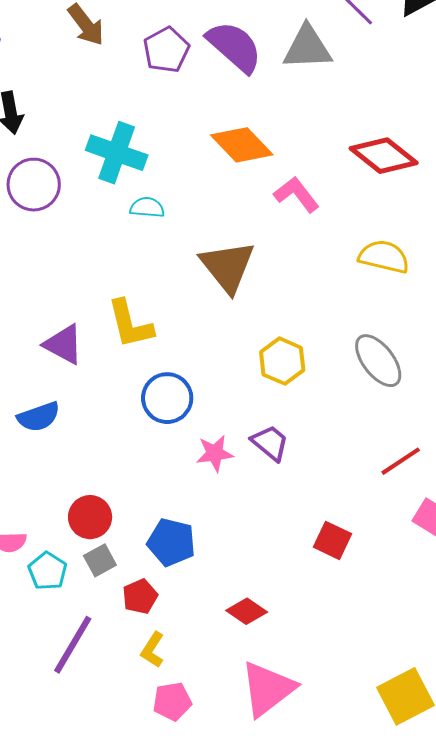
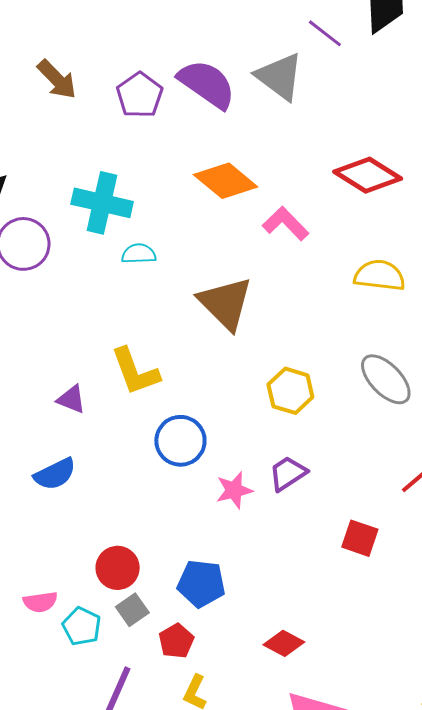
gray triangle: (307, 48) -> (280, 77), turned 46
purple triangle: (64, 344) -> (71, 399), size x0.7
purple trapezoid: (270, 443) -> (288, 473), turned -66
red square: (332, 540) -> (360, 538), moved

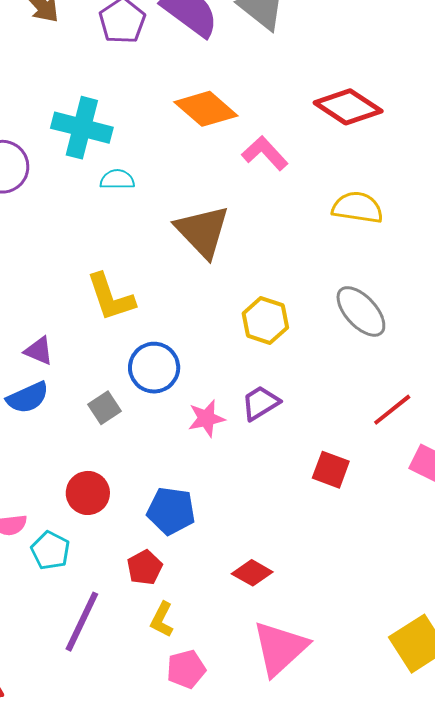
purple triangle: (71, 399) -> (39, 351), moved
gray square: (132, 610) -> (105, 408), moved

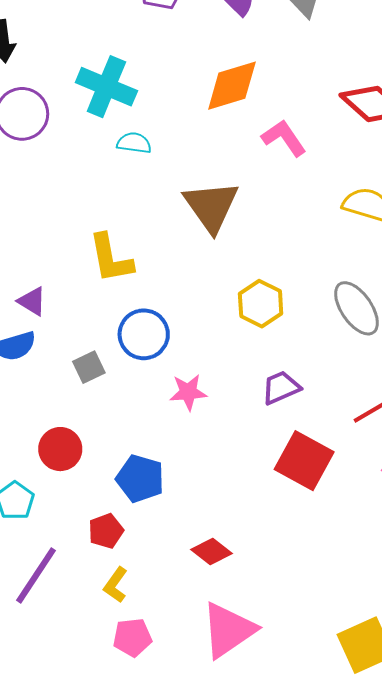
orange diamond: (206, 109) -> (232, 86), turned -66
purple trapezoid: (261, 403) -> (281, 388), moved
red square: (331, 470) -> (304, 461), size x1.5

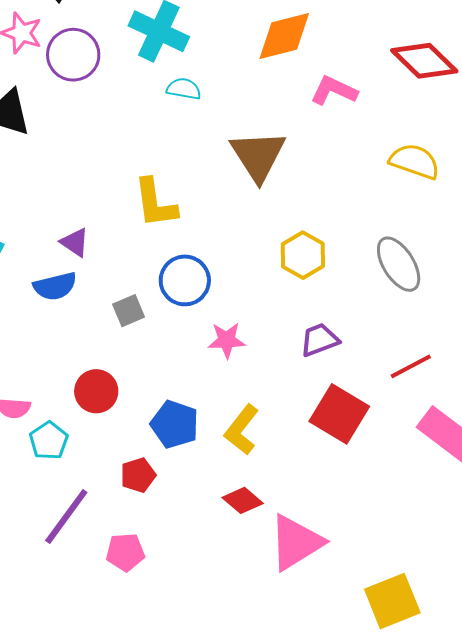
pink L-shape: (284, 138) -> (334, 91), turned -33
yellow L-shape: (116, 585) -> (242, 430), moved, size x1.4
pink triangle: (228, 630) -> (296, 542), moved
pink pentagon: (132, 637) -> (125, 552), moved

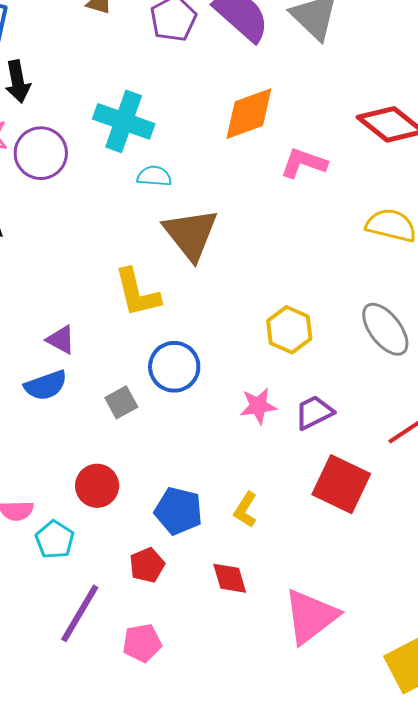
brown triangle: (258, 156) -> (191, 234), moved
pink star: (227, 340) -> (258, 406), moved
yellow L-shape: (242, 430) -> (246, 510), size x0.7
red diamond: (243, 500) -> (230, 578), moved, turned 39

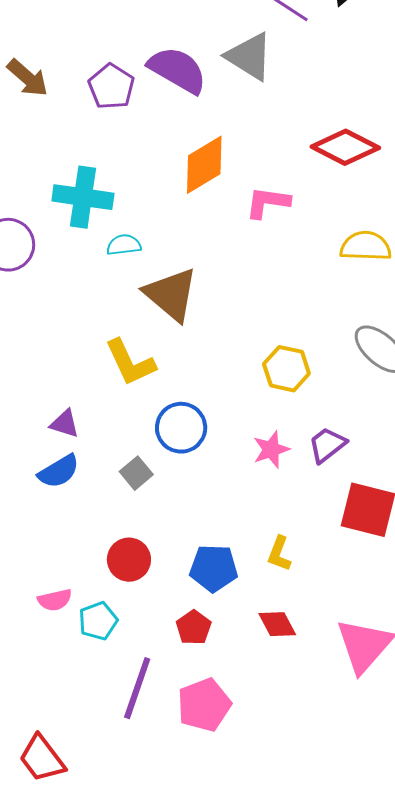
cyan pentagon: (55, 540) -> (98, 621), turned 30
pink pentagon: (142, 643) -> (204, 705), size x1.4

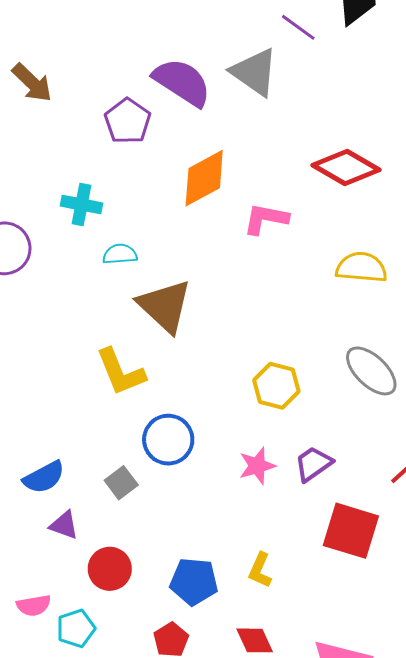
purple pentagon: (111, 87) -> (128, 121), moved
cyan cross: (83, 197) -> (82, 204), size x0.7
purple triangle: (65, 424) -> (64, 525), moved

